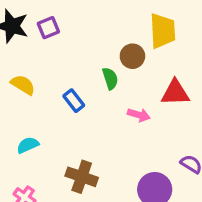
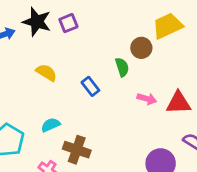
yellow trapezoid: (163, 31) -> (167, 26), turned -112
red triangle: (175, 93) -> (178, 103), moved
brown cross: (82, 177) -> (77, 150), moved

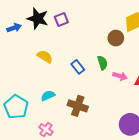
green semicircle: (122, 67) -> (102, 63), moved
brown cross: (77, 150) -> (78, 106), moved

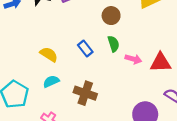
brown circle: (116, 38) -> (111, 16), moved
yellow semicircle: (45, 57) -> (49, 54), moved

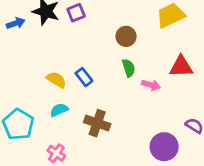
blue rectangle: (85, 48) -> (84, 77), moved
red triangle: (160, 63) -> (181, 67), moved

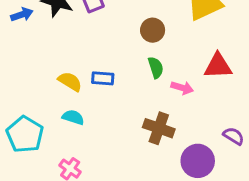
blue rectangle: (84, 77) -> (103, 78), turned -48
cyan semicircle: (59, 110) -> (73, 117), turned 42
brown cross: (97, 123) -> (159, 128), moved

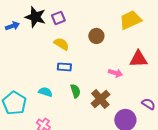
green semicircle: (156, 67) -> (75, 91), moved
yellow semicircle: (70, 82) -> (61, 44), moved
brown cross: (159, 128) -> (100, 99), turned 30

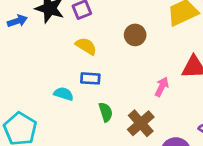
pink arrow: (115, 73) -> (162, 87), turned -80
cyan semicircle: (45, 92) -> (64, 94), moved

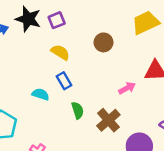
blue rectangle: (90, 78) -> (64, 81), turned 56
pink arrow: (162, 87) -> (127, 88), turned 35

